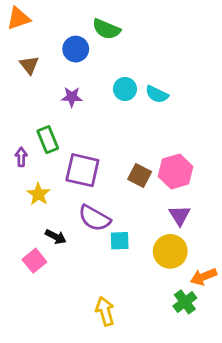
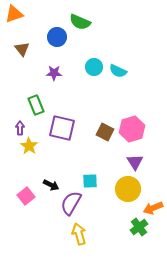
purple arrow: (21, 157) -> (20, 128), moved
purple semicircle: (94, 218) -> (71, 203), moved, turned 90
black arrow: (56, 237) -> (51, 185), moved

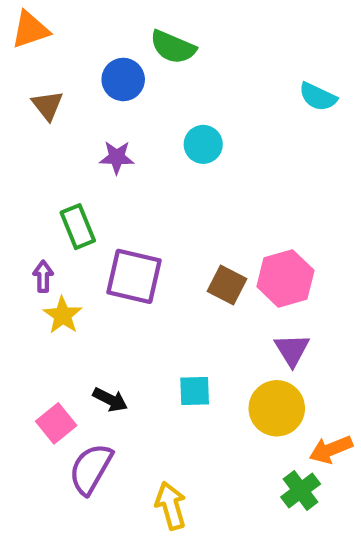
cyan semicircle: (118, 71) -> (318, 97), moved
purple semicircle: (71, 203) -> (91, 469), moved

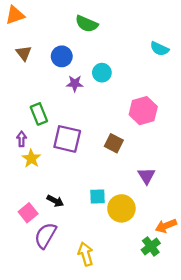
blue circle: (123, 79) -> (62, 56), moved
purple star: (117, 157) -> (75, 84), moved
pink hexagon: (285, 278) -> (143, 111), moved
yellow circle: (277, 408) -> (121, 208), moved

